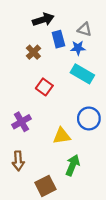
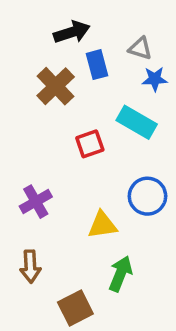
blue star: (78, 48) -> (155, 79), moved
brown cross: (33, 52) -> (56, 86), size x1.5
red square: (44, 87) -> (90, 144), moved, turned 35

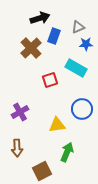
gray triangle: (140, 48) -> (78, 27), turned -40
blue rectangle: (97, 65) -> (54, 36), turned 35

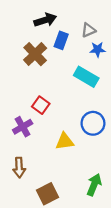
red square: (50, 80) -> (41, 105), moved, turned -35
green arrow: (67, 152) -> (94, 185), moved

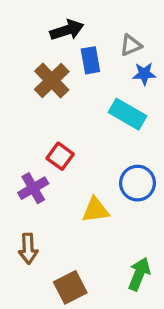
blue rectangle: (61, 40) -> (90, 60), turned -30

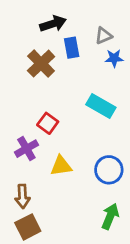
cyan rectangle: (127, 114) -> (101, 106), moved
blue circle: (138, 183) -> (109, 170), moved
yellow triangle: (95, 210) -> (61, 166), moved
brown square: (70, 287) -> (28, 227), moved

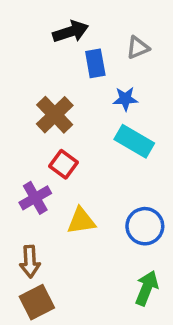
blue star: (114, 58) -> (125, 99), moved
brown cross: (41, 64) -> (55, 115), moved

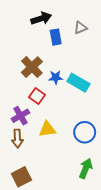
blue star: (125, 99) -> (56, 77), moved
brown arrow: (30, 262) -> (17, 138), moved

